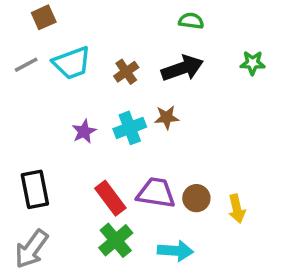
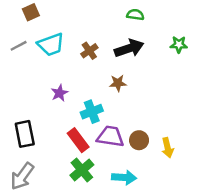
cyan cross: (130, 128) -> (92, 112), moved

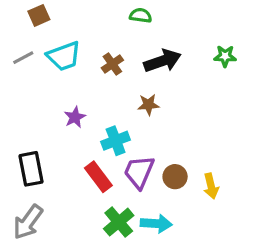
green semicircle: (135, 15) -> (141, 15), moved
purple trapezoid: (110, 136) -> (139, 172), turned -76
green cross: (82, 170) -> (119, 222), moved

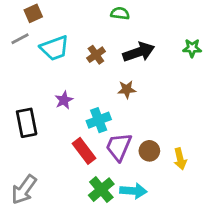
gray line: (23, 58) -> (20, 39), moved
black rectangle: (31, 169) -> (27, 123), moved

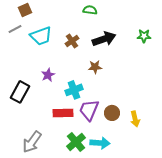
black rectangle: (27, 123) -> (20, 92), turned 40
red rectangle: (84, 151) -> (63, 113), turned -54
gray arrow: (24, 190) -> (32, 142), moved

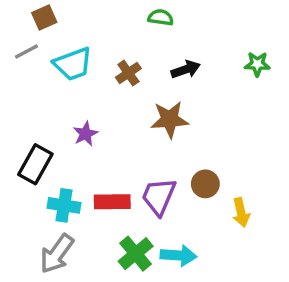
black arrow: (104, 39) -> (186, 69), size x0.7
brown star: (95, 67) -> (170, 119), size x1.5
cyan cross: (74, 90) -> (64, 205), moved, turned 30
brown circle: (112, 113) -> (205, 184), moved

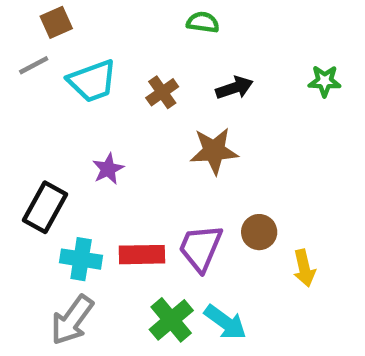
cyan arrow: (178, 255) -> (225, 322), turned 32

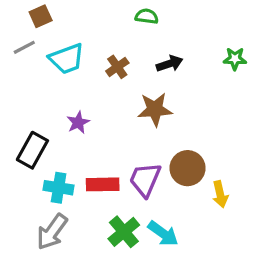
brown circle: (259, 232) -> (188, 168), size x1.4

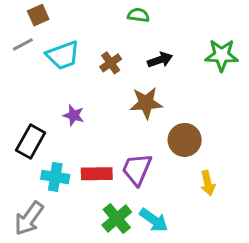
green star: (235, 59) -> (222, 55), size x1.5
purple star: (78, 122) -> (74, 115), turned -30
brown circle: (188, 168) -> (185, 140), moved
gray arrow: (52, 232) -> (29, 219), moved

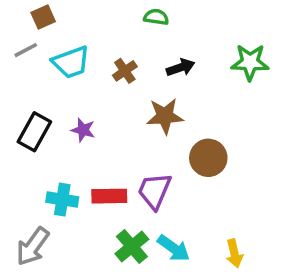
black rectangle: (31, 141) -> (34, 132), moved
yellow arrow: (208, 183) -> (234, 253), moved

